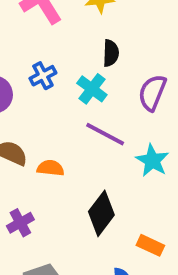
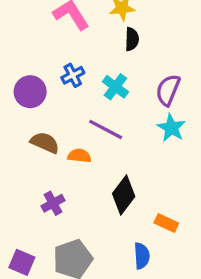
black semicircle: (111, 53) -> (132, 39), moved
purple line: (105, 134) -> (106, 129), moved
cyan star: (152, 161) -> (171, 128), moved

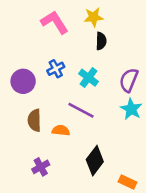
brown semicircle: (45, 143) -> (34, 120), turned -115

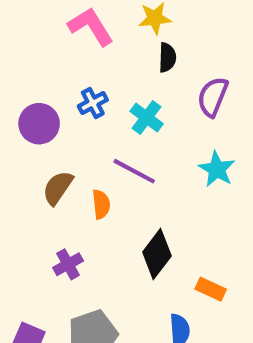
purple semicircle: (129, 80) -> (213, 97), moved
brown semicircle: (34, 120) -> (58, 188), turned 35
orange semicircle: (61, 130) -> (101, 204), turned 78

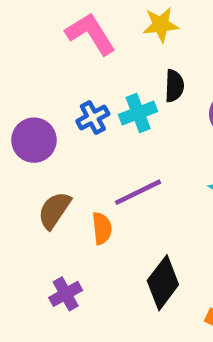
black semicircle: (167, 58) -> (174, 86), moved
cyan cross: (147, 117) -> (138, 113), moved, turned 32
purple line: (134, 171) -> (138, 192), turned -54

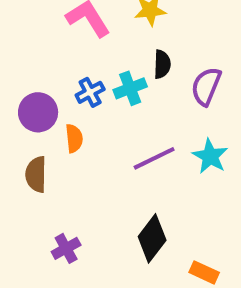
purple line: (138, 192) -> (154, 158), moved
brown semicircle: (54, 210) -> (36, 174), moved, turned -33
orange semicircle: (102, 228) -> (74, 138), moved

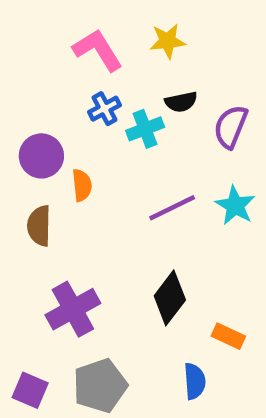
black semicircle: (162, 64) -> (181, 102), turned 76
blue cross: (90, 92) -> (104, 109), moved
purple cross: (66, 248) -> (73, 309), size x1.6

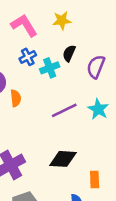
black semicircle: (181, 102) -> (69, 53), turned 126
black diamond: (170, 298) -> (63, 159), turned 56
orange rectangle: (228, 336) -> (95, 180), turned 63

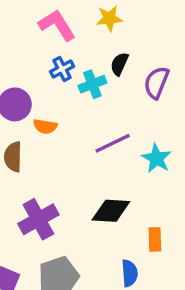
orange semicircle: (16, 98) -> (45, 126), turned 105
cyan star: (98, 109) -> (157, 158), moved

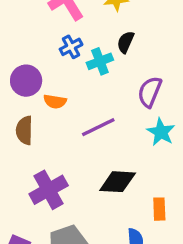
purple semicircle: (157, 82) -> (150, 92), moved
purple line: (113, 143) -> (98, 127), moved

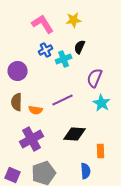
orange semicircle: (55, 101) -> (36, 110), moved

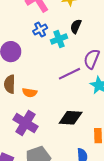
purple line: (63, 100) -> (70, 74), moved
purple cross: (32, 139) -> (25, 123), turned -30

